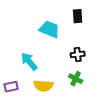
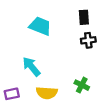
cyan trapezoid: (49, 29) -> (40, 26), moved
black cross: (78, 54) -> (88, 40), moved

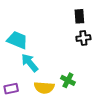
cyan trapezoid: (40, 26) -> (17, 40), moved
green cross: (82, 85) -> (68, 80), moved

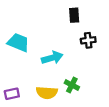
black rectangle: (79, 16) -> (74, 15), moved
cyan arrow: (30, 63) -> (52, 58), moved, turned 114

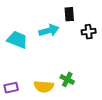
black cross: (88, 40) -> (89, 32), moved
cyan arrow: (52, 58) -> (49, 31), moved

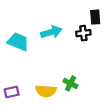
black rectangle: (69, 14) -> (95, 17), moved
black cross: (89, 32) -> (83, 33), moved

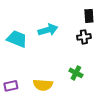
black cross: (83, 33) -> (84, 37), moved
green cross: (71, 83) -> (76, 73), moved

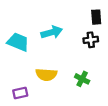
yellow semicircle: (43, 85) -> (46, 75), moved
purple rectangle: (11, 86) -> (20, 93), moved

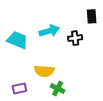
black cross: (91, 40) -> (75, 38), moved
green cross: (82, 79) -> (58, 88), moved

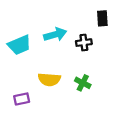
cyan trapezoid: (17, 40) -> (19, 45), turned 135
green cross: (58, 88) -> (83, 83), moved

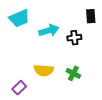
cyan trapezoid: (19, 45) -> (19, 18), moved
purple rectangle: (22, 99) -> (19, 88), turned -32

